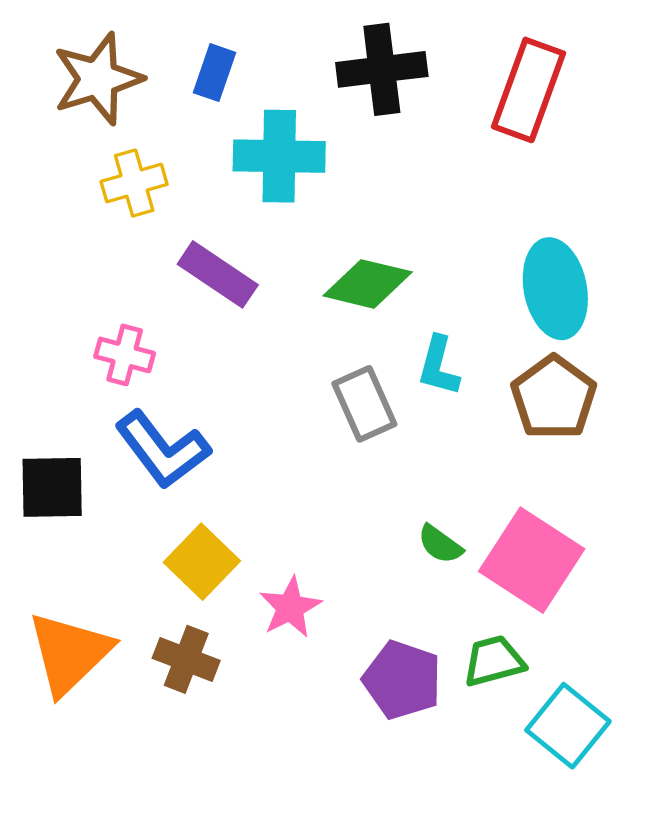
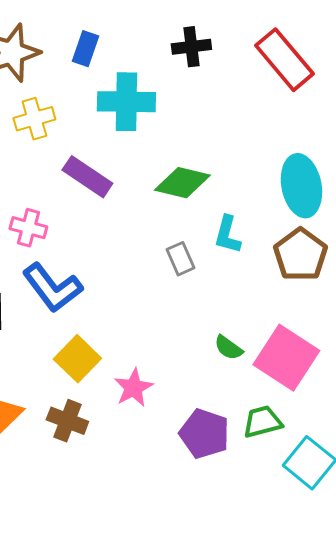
black cross: (382, 69) -> (191, 47), size x0.7
red rectangle: (528, 90) -> (284, 60), turned -60
gray rectangle: (364, 404) -> (180, 259), size x0.7

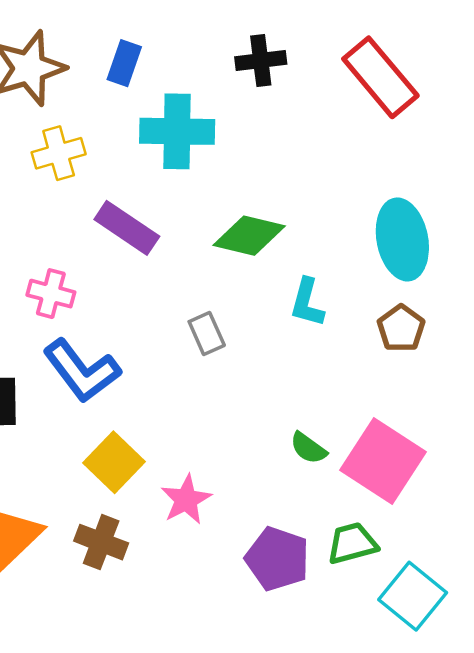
brown pentagon: (300, 255) -> (401, 328), size x0.7
gray rectangle: (180, 259) -> (207, 333), moved

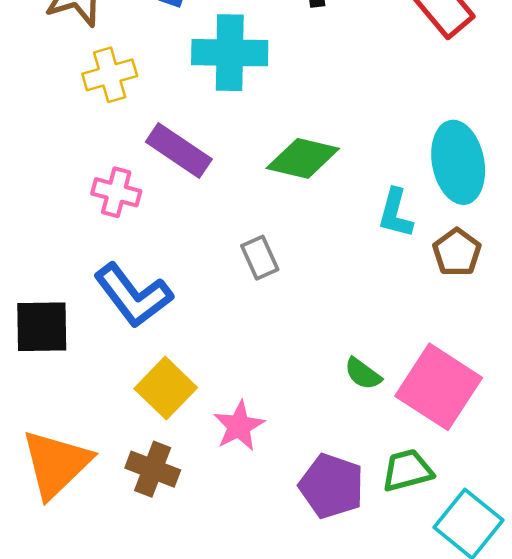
pink cross: (51, 294) -> (116, 192), moved
cyan L-shape: (307, 303) -> (395, 213), moved

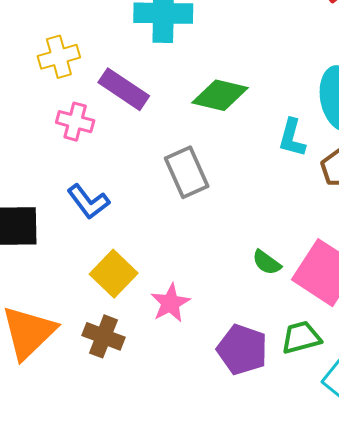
yellow cross: (110, 75) -> (59, 57), moved
gray rectangle: (260, 258) -> (187, 172), size x1.5
blue L-shape: (133, 295) -> (88, 202), size x0.7

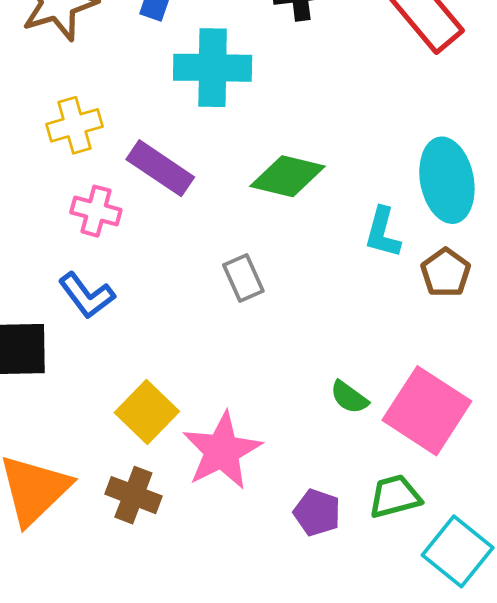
gray rectangle: (187, 172) -> (243, 278), size x0.7
blue L-shape: (88, 202) -> (87, 295), moved
pink star: (170, 303) -> (222, 451), size x1.5
purple pentagon: (242, 350) -> (317, 512), size x0.7

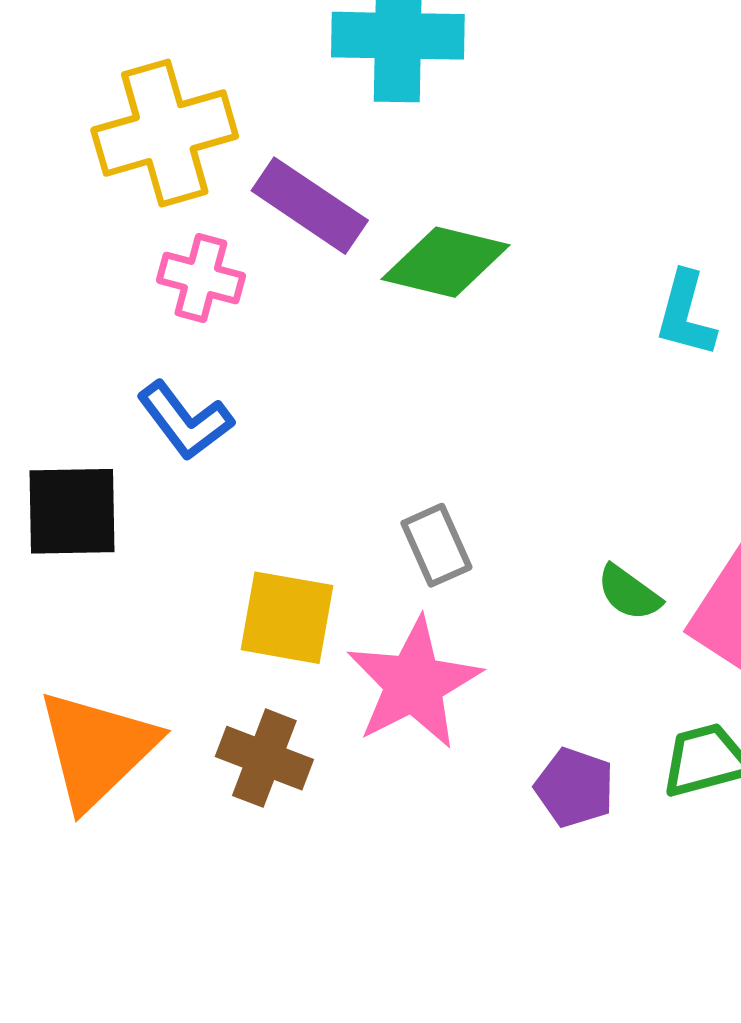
yellow cross: (75, 125) -> (165, 133), size x1.5
green diamond: (288, 176) -> (446, 262), moved
gray rectangle: (243, 278) -> (436, 545), moved
yellow square: (147, 412) -> (287, 618), turned -34

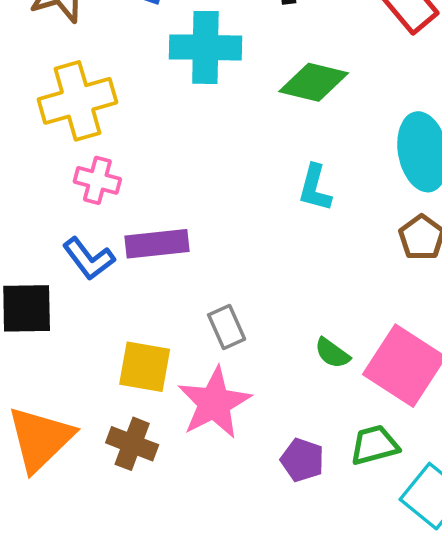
purple rectangle: (310, 206) -> (157, 244), moved, turned -40
green diamond: (446, 262) -> (314, 82), moved
cyan L-shape: (686, 314) -> (315, 188), moved

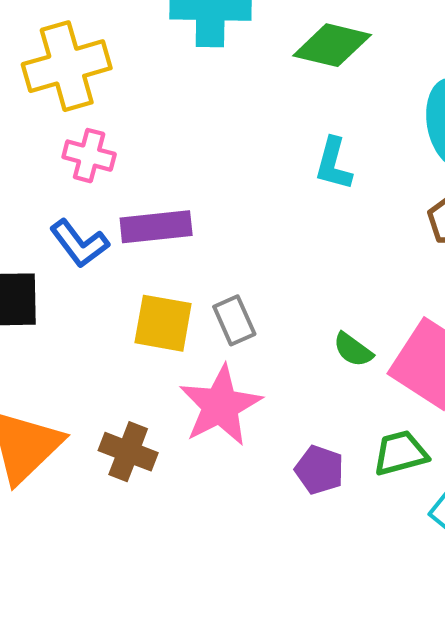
yellow square: (145, 367) -> (163, 323), moved

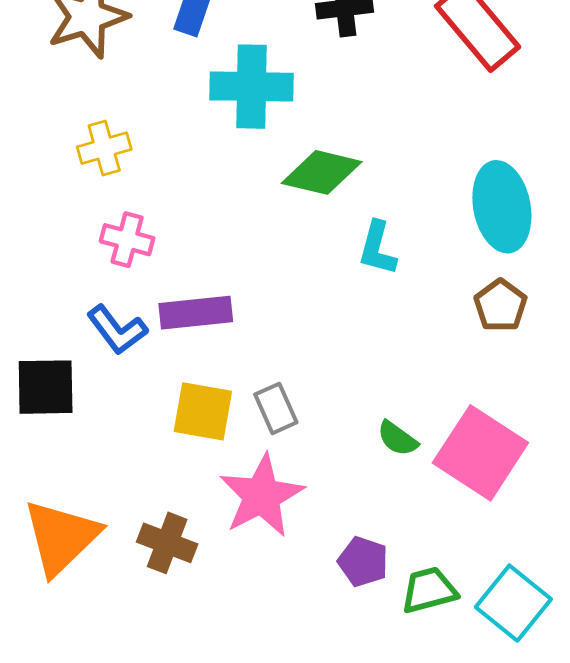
green diamond: (332, 45) -> (322, 172), moved
yellow cross: (67, 66) -> (104, 148), size x0.6
green trapezoid: (401, 453) -> (429, 590), moved

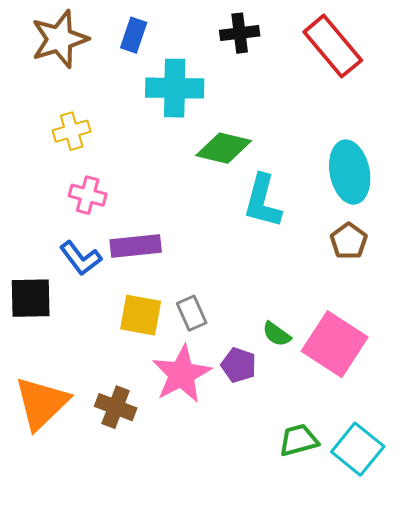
cyan L-shape: (377, 248) -> (263, 201), size x1.4
purple pentagon: (363, 562) -> (239, 365), moved

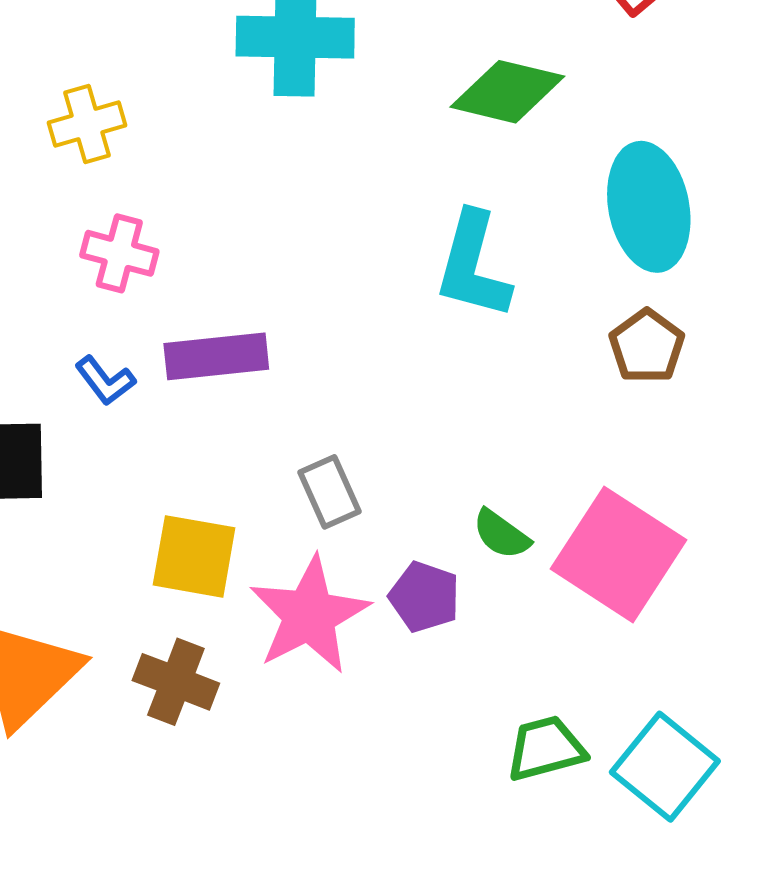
green diamond: (224, 148) -> (507, 92), moved
blue L-shape: (81, 258) -> (105, 381), size x0.7
yellow square: (141, 315) -> (194, 556), moved

